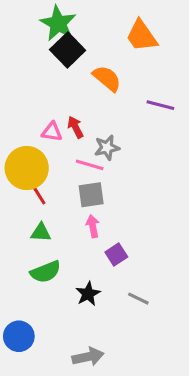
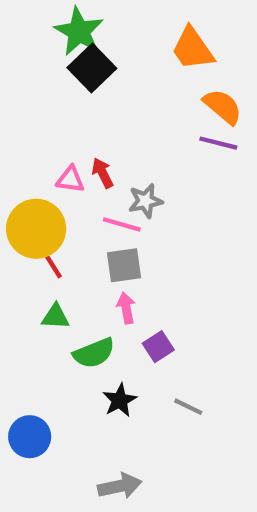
orange semicircle: (107, 78) -> (223, 107), moved
green semicircle: (46, 272) -> (94, 353), moved
blue circle: (19, 336) -> (30, 437), moved

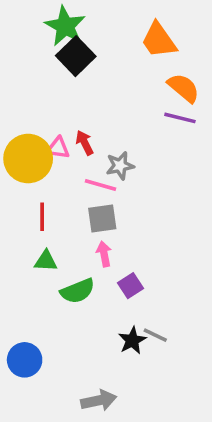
yellow circle: (36, 229) -> (28, 159), moved
red line: (51, 263) -> (42, 217), turned 32
black star: (120, 400) -> (132, 340), moved

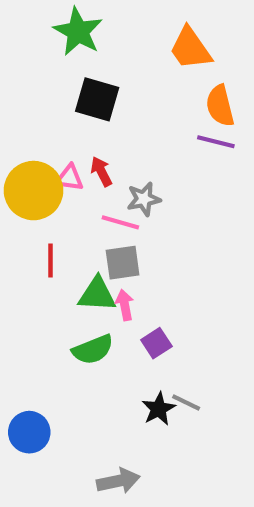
black square: (76, 56) -> (97, 99), moved, turned -30
orange semicircle: (184, 88) -> (220, 106), turned -144
green triangle: (46, 261) -> (97, 294), moved, size x1.4

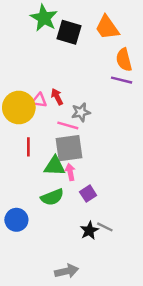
black square: (97, 99) -> (69, 32), moved
gray square: (123, 263) -> (69, 148), size x1.4
blue circle: (29, 432) -> (16, 220), moved

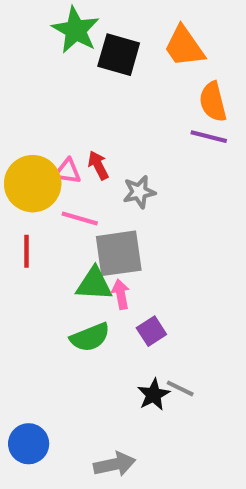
pink line: (68, 125) -> (80, 218), moved
red line: (28, 147) -> (27, 251), moved
blue circle: (16, 220) -> (29, 444), moved

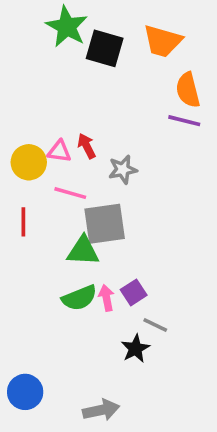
orange trapezoid: (184, 46) -> (163, 41), turned -39
yellow circle: (33, 184) -> (29, 162), size x0.7
pink arrow: (121, 294) -> (106, 298), moved
gray line: (180, 388) -> (155, 325), moved

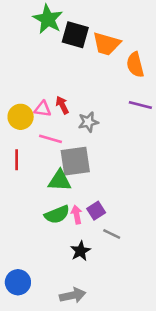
orange trapezoid: (163, 41) -> (107, 44), moved
purple line: (184, 121) -> (140, 105), moved
black star: (135, 349) -> (80, 251), moved

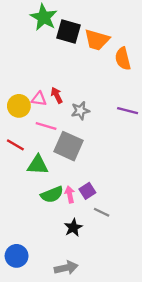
purple line: (140, 105) -> (128, 111), moved
red line: (17, 160) -> (15, 145), turned -60
gray square: (75, 161) -> (69, 146), turned 32
green triangle: (60, 181) -> (38, 165), moved

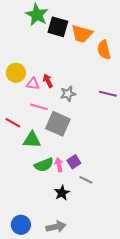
yellow circle: (19, 106) -> (16, 73), moved
blue circle: (17, 256) -> (21, 225), moved

